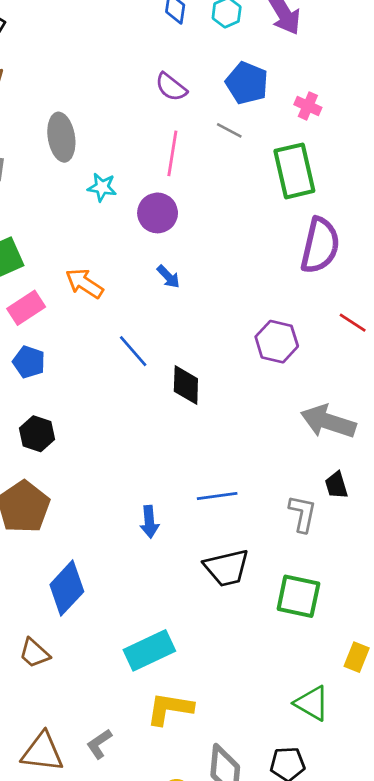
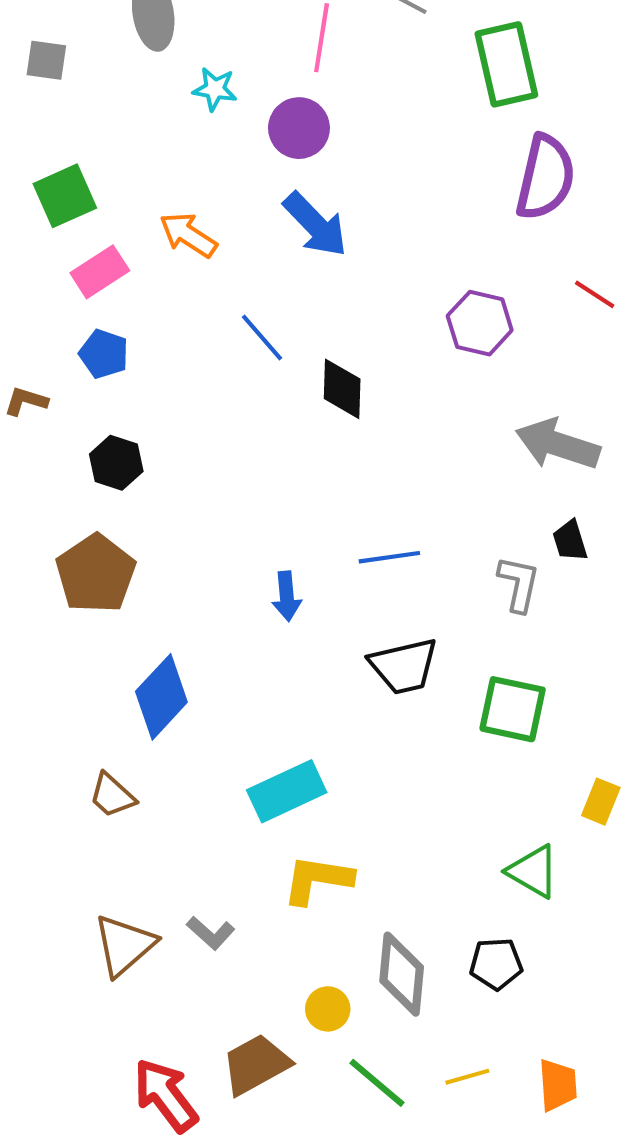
blue arrow: (168, 277) -> (315, 225), size x1.8
gray L-shape: (99, 744) -> (211, 933), turned -104
brown triangle: (42, 752) -> (124, 945), turned -48

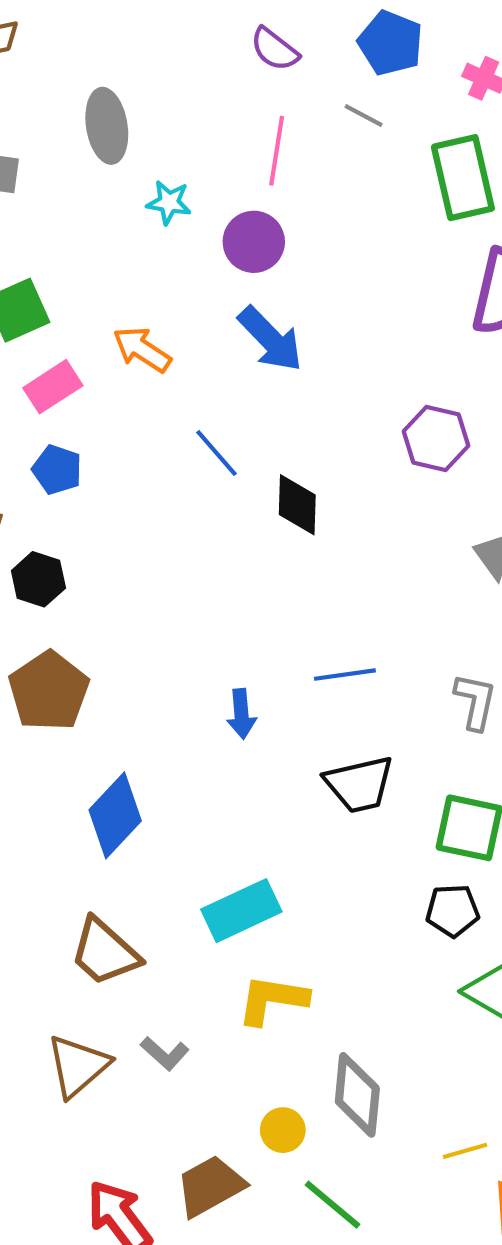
black hexagon: (116, 463) -> (38, 579), moved
brown trapezoid: (112, 795) -> (105, 952), moved, size x1.5
black pentagon: (496, 964) -> (453, 911), moved
yellow line: (467, 1077) -> (465, 1151), moved

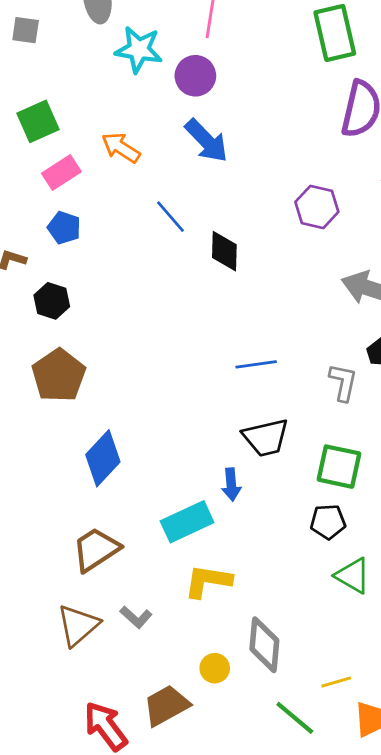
cyan star: (169, 202) -> (139, 50), size x1.6
blue arrow: (241, 714) -> (231, 485), moved
brown trapezoid: (105, 952) -> (96, 549), turned 105
green line: (332, 1205) -> (295, 718), moved

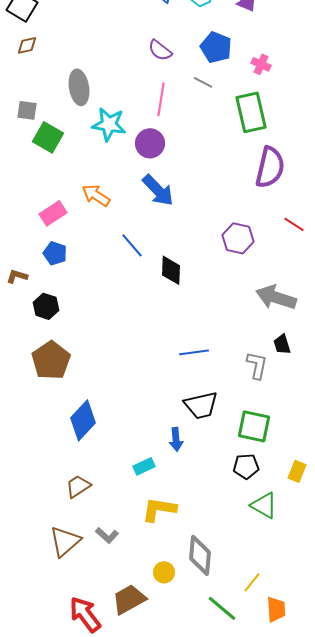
green square: (38, 121) -> (48, 137), moved, turned -36
cyan rectangle: (187, 522) -> (144, 466), size x0.6
brown trapezoid: (96, 549) -> (78, 486), size x0.7
yellow line: (336, 682) -> (252, 582), turned -35

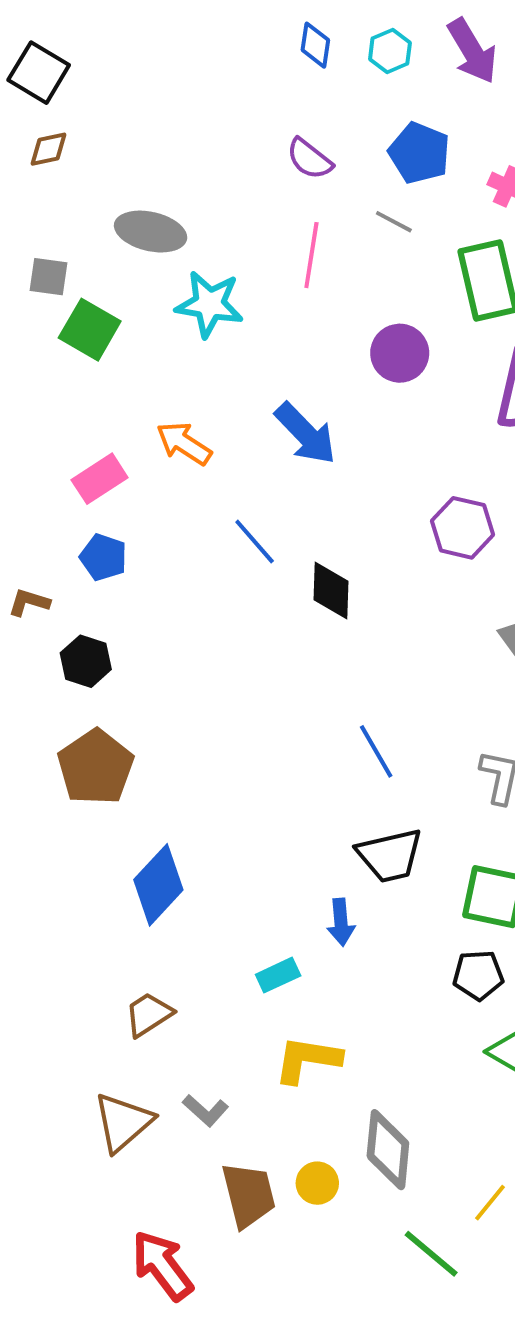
gray ellipse: (79, 87) -> (151, 232), turned -68
purple circle: (150, 143) -> (400, 353), moved
blue line: (194, 352) -> (376, 751), turned 68
brown trapezoid: (129, 599) -> (249, 1195), moved, turned 105

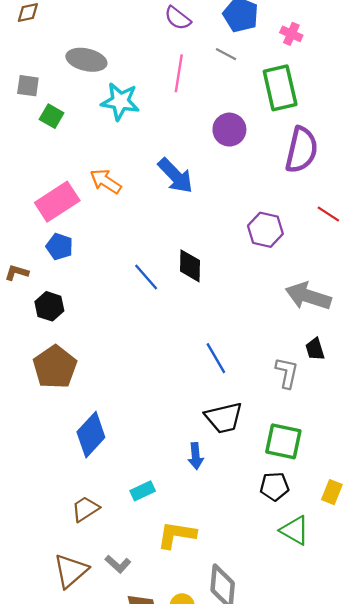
green square: (90, 330) -> (52, 116), size x0.7
pink rectangle: (100, 479) -> (57, 202), size x1.4
blue line: (255, 542) -> (146, 277), moved
cyan rectangle: (278, 975) -> (143, 491), moved

